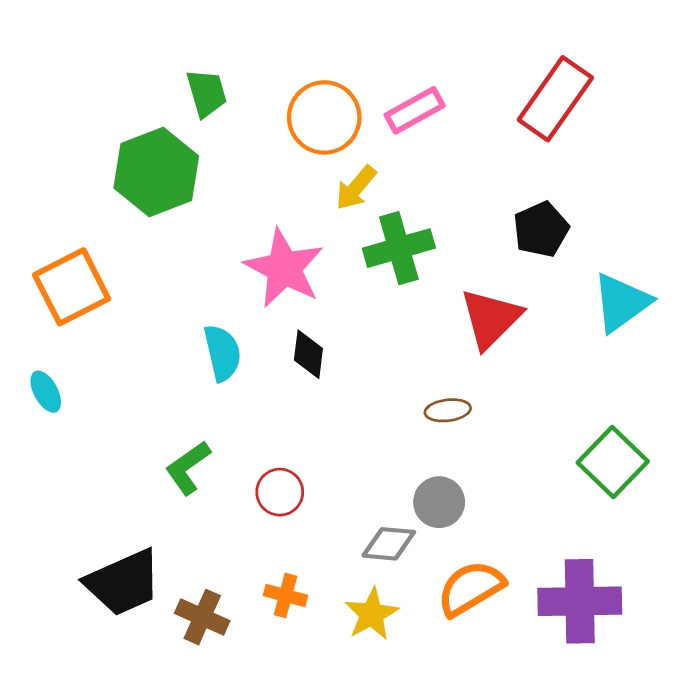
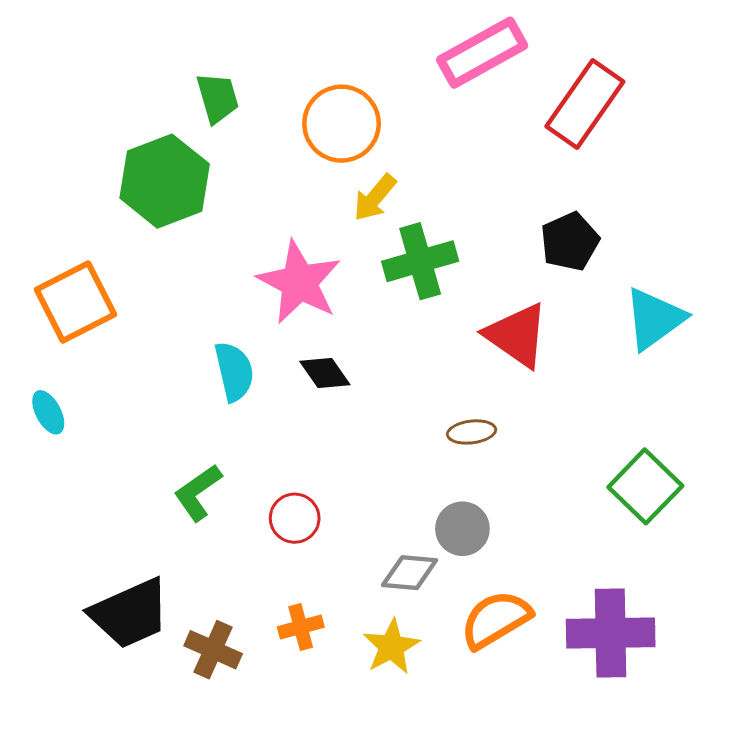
pink rectangle: (415, 110) -> (482, 53), moved, size x1.4
red triangle: (491, 318) -> (517, 335), turned -40
black diamond: (308, 354) -> (325, 373), turned -42
orange cross: (285, 595) -> (301, 627), turned -30

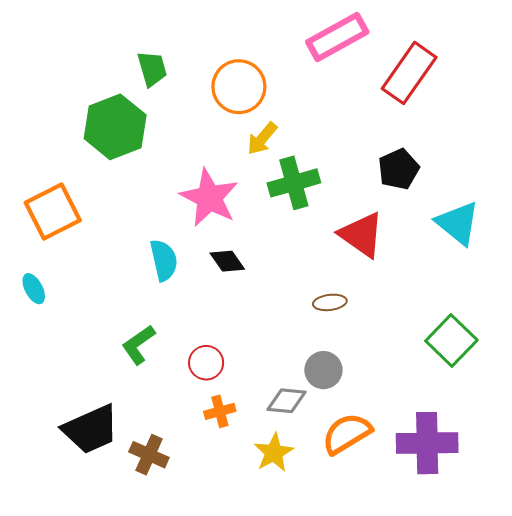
cyan triangle: (654, 319) -> (458, 223), turned -45
orange cross: (301, 627) -> (220, 411), moved

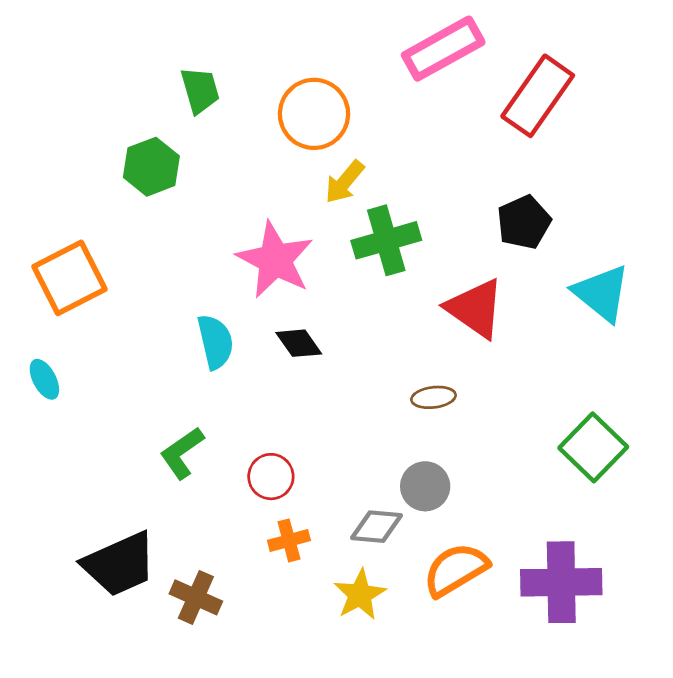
green hexagon: (115, 127) -> (151, 167), size x0.7

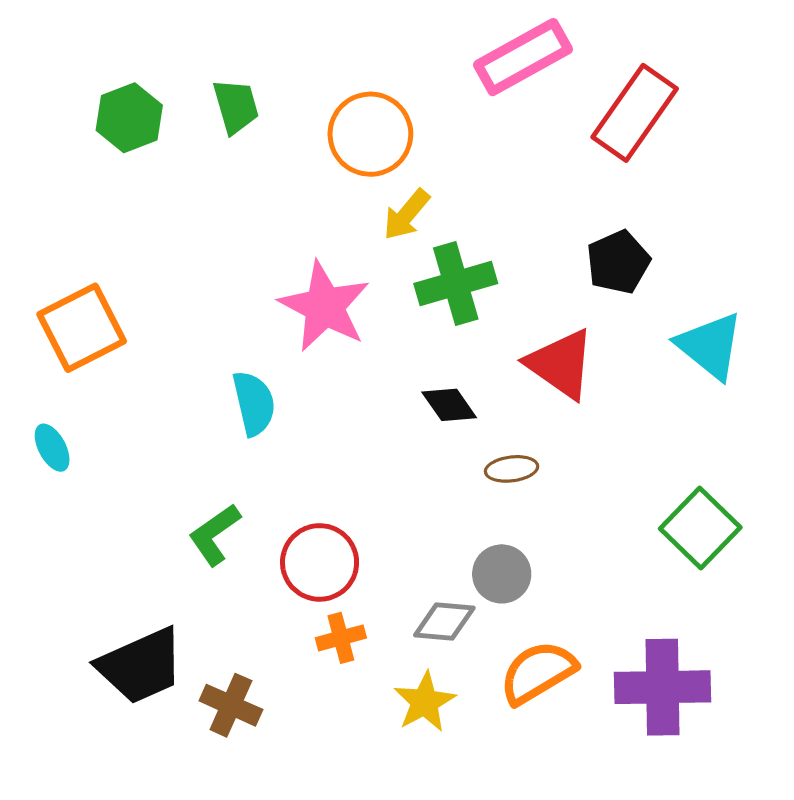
green hexagon: (151, 167) -> (129, 118), moved
black diamond: (299, 343) -> (449, 405), moved
red circle: (271, 477) -> (320, 562), size x1.4

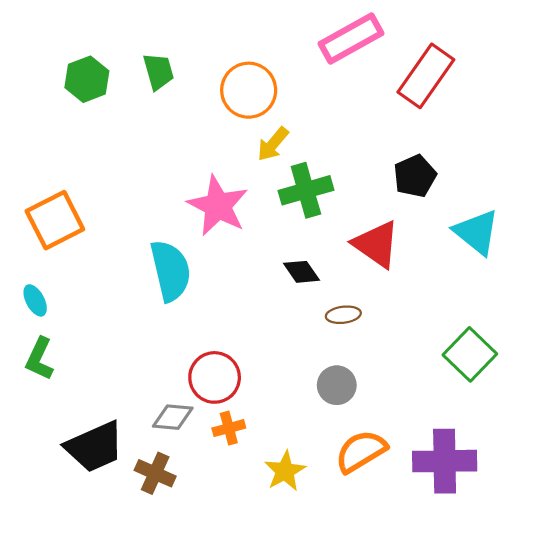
cyan semicircle: (254, 403) -> (171, 271), size x1.4
green L-shape: (215, 535) -> (40, 359), moved, turned -30
gray diamond: (444, 622) -> (173, 417), moved

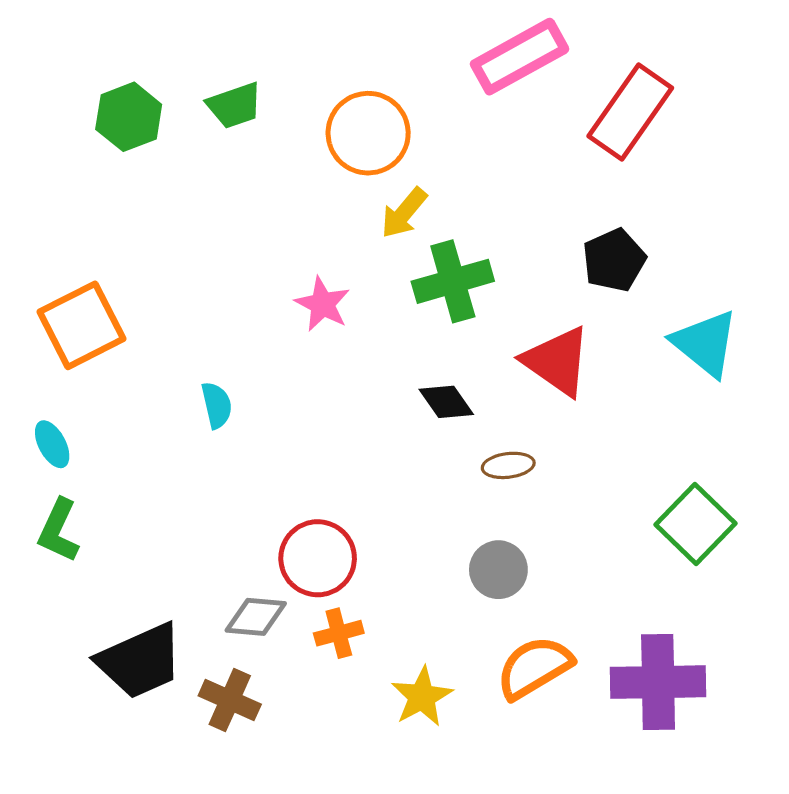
green trapezoid: (158, 71) -> (235, 105), turned 87
pink star: (218, 206) -> (323, 304), size x0.6
cyan semicircle: (171, 271) -> (217, 405), moved, size x0.5

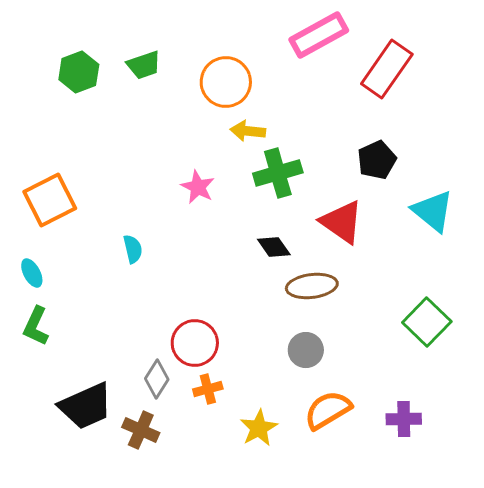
yellow arrow: (404, 213) -> (248, 131), turned 56
brown ellipse: (508, 465) -> (312, 286), size x1.6
gray diamond: (256, 617) -> (157, 379), turned -63
purple cross: (658, 682) -> (404, 419), size x0.6

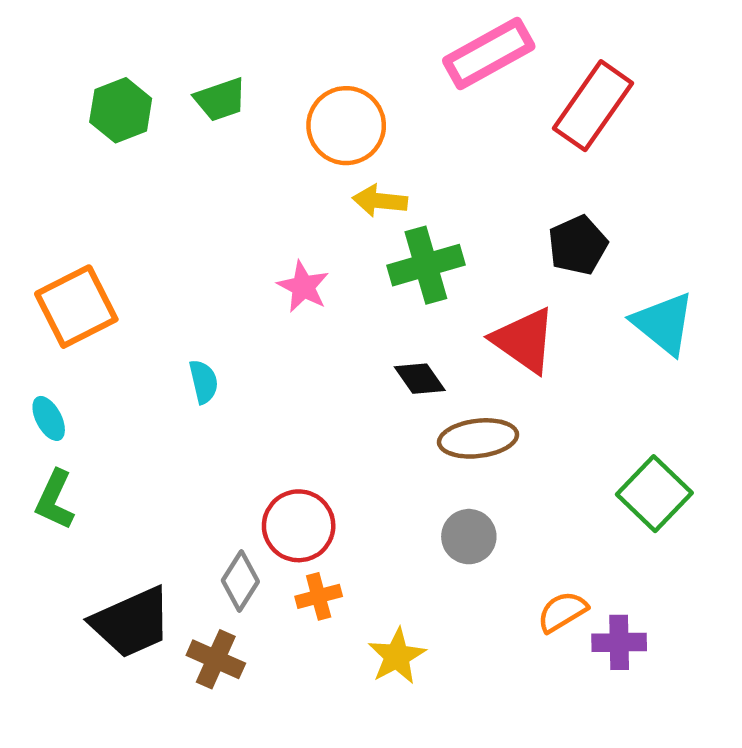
orange semicircle: (328, 410) -> (562, 612), moved, size x0.7

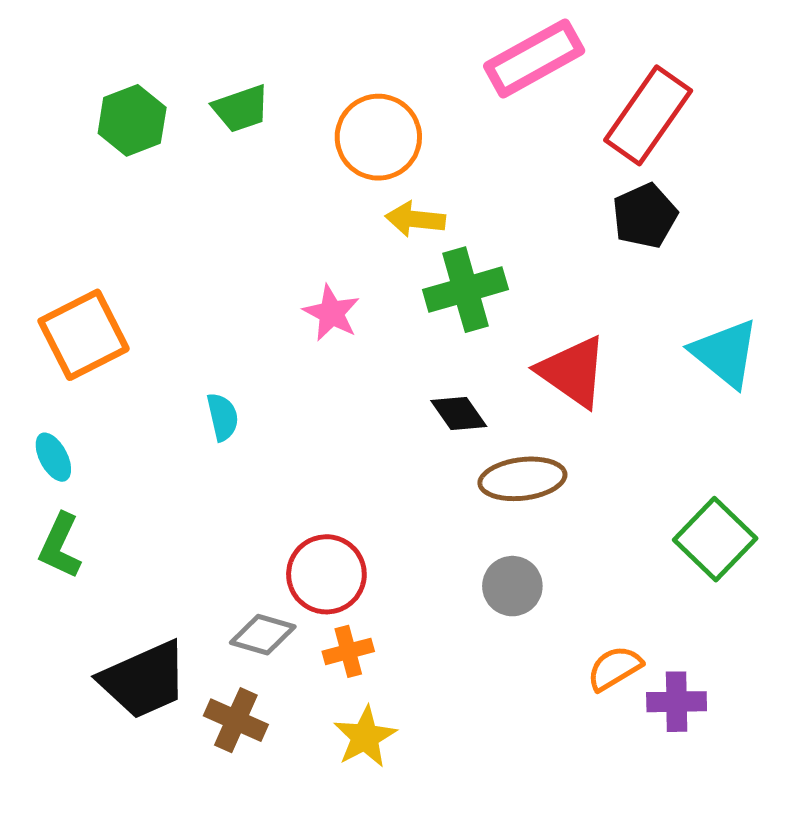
black pentagon: (578, 245) -> (645, 216), moved
gray diamond: (240, 581) -> (263, 635), turned 74
yellow star: (397, 656) -> (365, 737), moved

